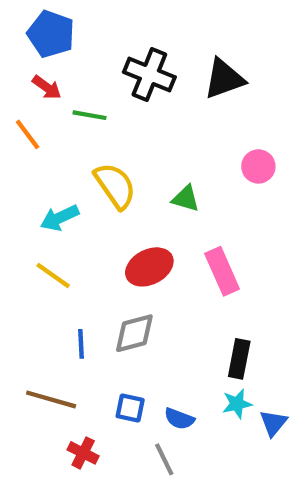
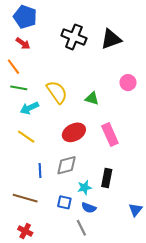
green line: (90, 115) -> (19, 88), moved
black rectangle: (239, 359) -> (107, 178), moved
cyan star: (237, 404) -> (85, 188), moved
red cross: (83, 453) -> (25, 231), moved

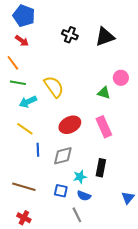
black cross: (74, 37) -> (70, 35), size x0.7
green triangle: (92, 98) -> (104, 93), moved
blue line: (40, 171) -> (38, 150), moved

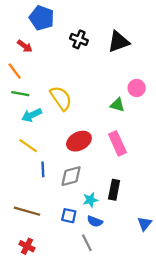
blue pentagon: (24, 16) -> (42, 18), moved

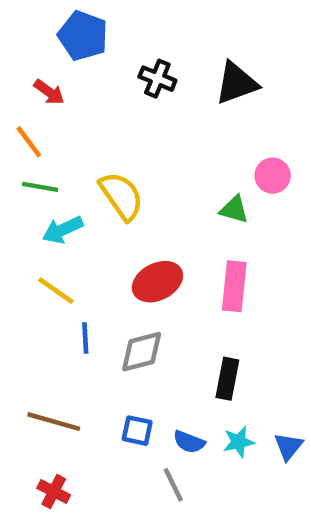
pink rectangle: (117, 143) -> (234, 286), turned 30
cyan star: (90, 200) -> (239, 442), moved

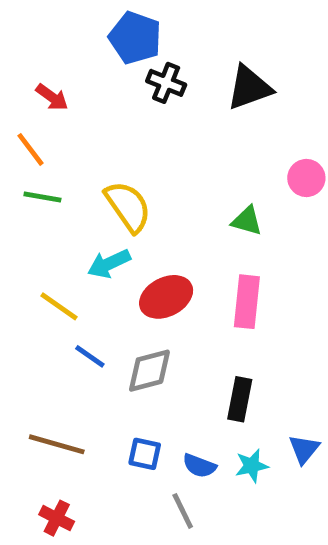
blue pentagon: (83, 36) -> (135, 38), moved
pink circle: (273, 176) -> (306, 178), moved
cyan arrow: (63, 230) -> (109, 264), moved
blue line: (85, 338) -> (90, 356), turned -52
blue triangle: (288, 446) -> (304, 449), moved

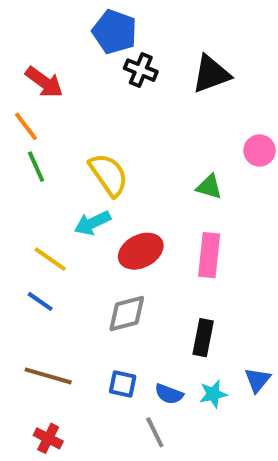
red arrow: (52, 97) -> (44, 82), size x1.4
green line: (42, 197) -> (36, 167), turned 56
blue line: (90, 356) -> (40, 301), moved

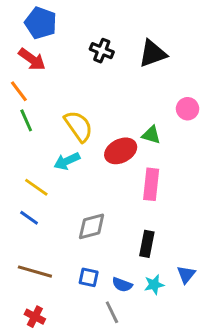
blue pentagon: (115, 32) -> (41, 23), moved
red ellipse: (141, 251) -> (121, 151), moved

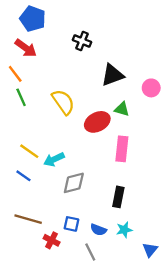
black triangle: (153, 53) -> (112, 75), moved
cyan arrow: (67, 161) -> (54, 159), moved
blue triangle: (186, 274) -> (150, 250), moved
red cross: (35, 317) -> (52, 240), moved

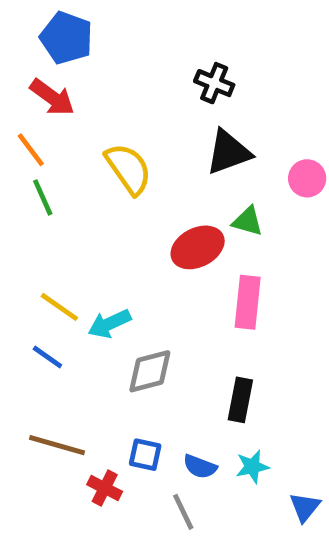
black cross: (82, 41) -> (214, 83), moved
yellow semicircle: (63, 102) -> (128, 169), moved

